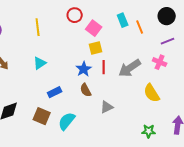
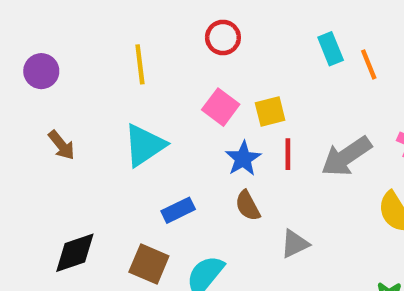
pink square: (94, 28) -> (221, 107), moved
cyan triangle: (40, 63) -> (144, 145), size x1.5

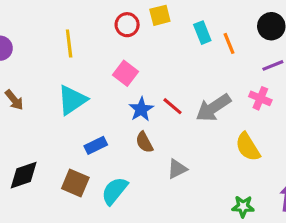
yellow square: (270, 112) -> (160, 15), moved
red line: (288, 154) -> (173, 106), turned -50

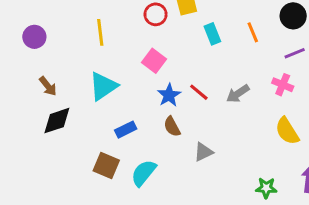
cyan rectangle: (202, 33) -> (212, 34), moved
gray arrow: (213, 108) -> (238, 94), size x0.7
yellow semicircle: (248, 147) -> (287, 131), moved
black diamond: (24, 175) -> (57, 121), moved

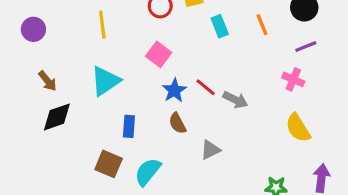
gray arrow: (238, 94) -> (235, 100), moved, turned -120
blue rectangle: (126, 130) -> (129, 126), turned -60

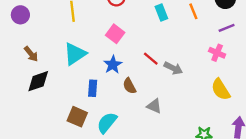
blue star: (174, 90) -> (113, 65), moved
gray triangle: (210, 150) -> (154, 106), turned 49

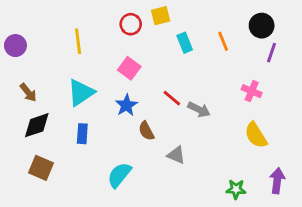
purple line: (227, 28) -> (272, 53), moved, turned -49
blue rectangle: (93, 88) -> (82, 134), moved
brown square: (77, 117) -> (41, 168), moved

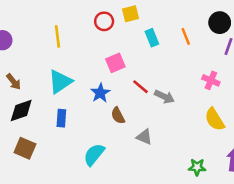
pink square: (129, 68) -> (115, 63), moved, turned 30

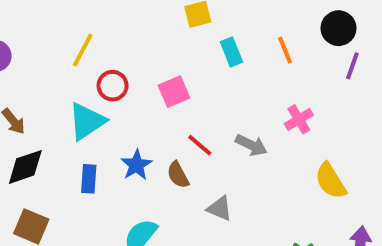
red circle: (104, 21) -> (113, 86), moved
yellow line: (58, 36) -> (83, 50), turned 35
pink cross: (211, 80) -> (299, 119), moved, turned 36
red line: (141, 87) -> (200, 145), moved
blue star: (100, 93) -> (136, 165), moved

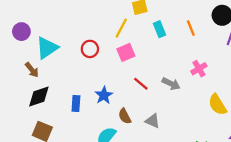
yellow line: (83, 50) -> (121, 28), moved
cyan triangle: (87, 121) -> (47, 48), moved
brown semicircle: (178, 175) -> (125, 116), moved

